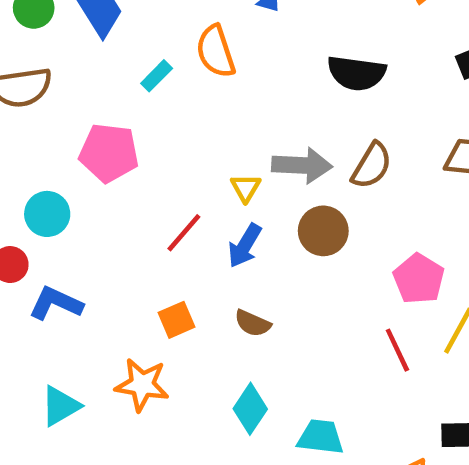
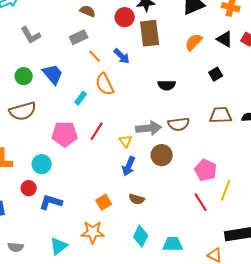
black semicircle: (356, 73) -> (167, 85), size x0.7
brown semicircle: (372, 166) -> (179, 124), turned 60
red line: (184, 233) -> (97, 131), moved

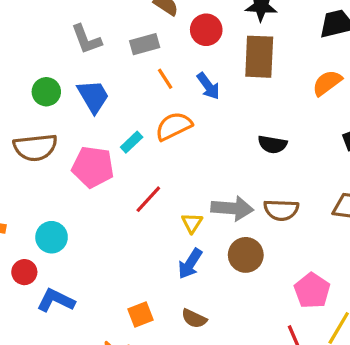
red circle: (125, 17) -> (206, 30), moved
gray L-shape: (31, 35) -> (86, 39), moved
orange semicircle: (105, 84) -> (174, 126), turned 80
pink pentagon: (65, 134) -> (93, 167), moved

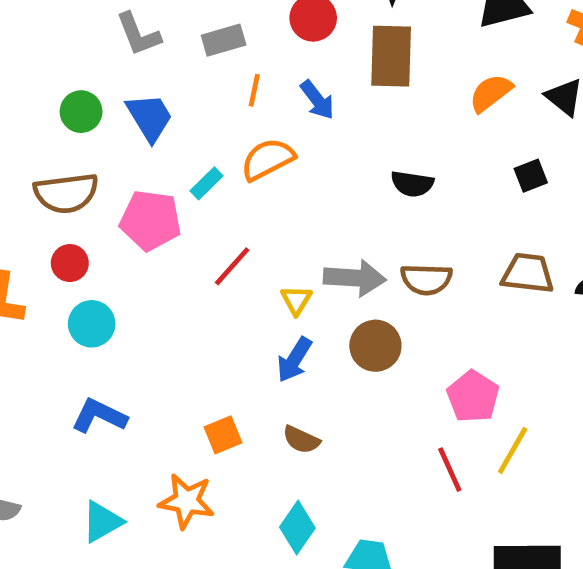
orange line: (165, 79) -> (254, 90), turned 45
red circle: (24, 272) -> (70, 263), moved

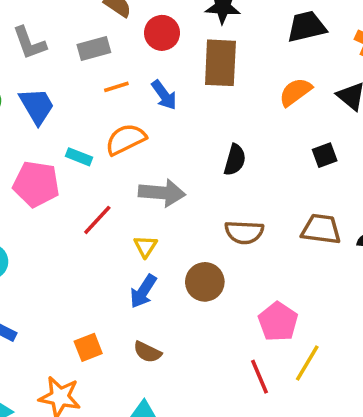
orange line: (254, 90) -> (116, 87), turned 60
cyan rectangle: (206, 183) -> (79, 157), turned 65
black semicircle: (412, 184) -> (235, 160), turned -84
gray arrow: (355, 278) -> (162, 193), moved

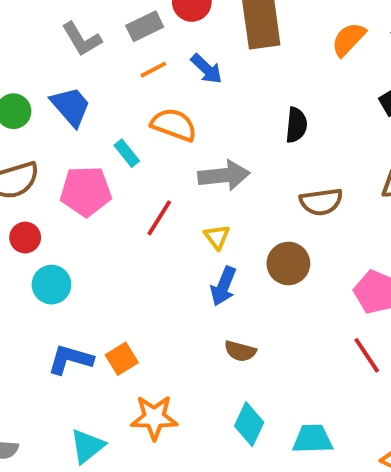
gray L-shape: (29, 43) -> (82, 39), moved
gray rectangle: (94, 48) -> (145, 26), moved
orange semicircle: (126, 139) -> (174, 125), turned 57
cyan rectangle: (79, 157) -> (127, 153), turned 40
orange square: (88, 347) -> (122, 359), moved

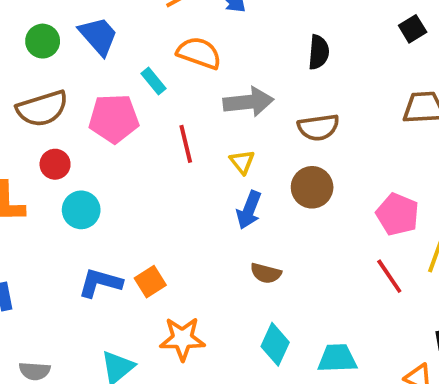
brown semicircle: (321, 202) -> (318, 127), moved
red line: (159, 218) -> (186, 144), turned -45

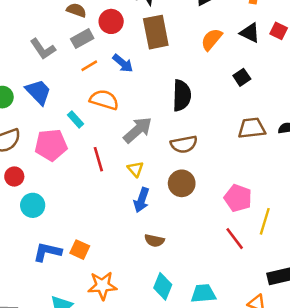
black semicircle: (319, 52) -> (182, 95), size x1.4
gray arrow: (248, 102) -> (138, 130), turned -32
orange square: (150, 282) -> (80, 250), turned -30

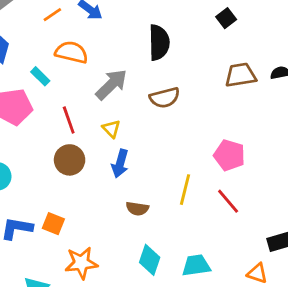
brown circle: (182, 183) -> (70, 160), moved
yellow line: (265, 221) -> (185, 190), moved

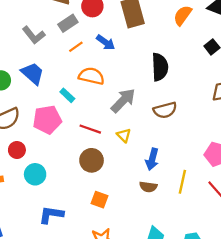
red line: (69, 120) -> (90, 129), turned -50
blue arrow: (120, 163) -> (152, 159), moved
brown semicircle: (137, 209) -> (148, 187), moved
orange square: (53, 224) -> (100, 200), moved

